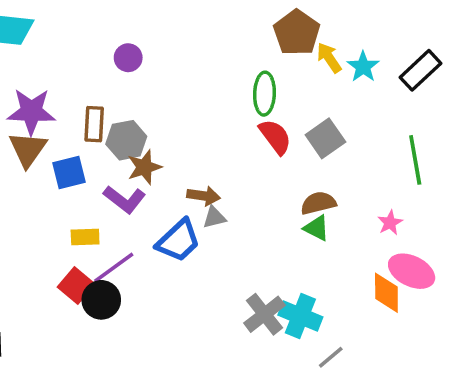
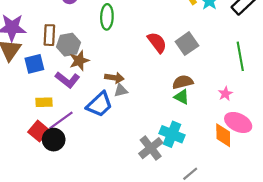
green ellipse: (264, 94) -> (107, 17), moved
cyan cross: (300, 316) -> (172, 134), moved

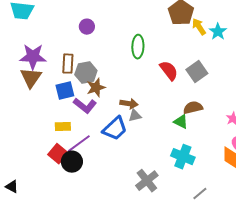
green ellipse: (107, 17) -> (138, 47), moved
blue square: (34, 64) -> (65, 91), moved
green triangle: (182, 97) -> (181, 122), moved
gray cross: (151, 148) -> (147, 181), moved

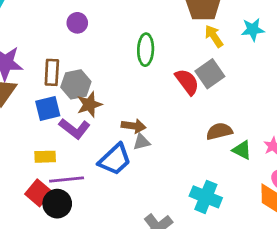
yellow arrow: (199, 27) -> (214, 36), moved
cyan star: (218, 32) -> (253, 30), turned 30
gray square: (197, 72) -> (210, 74), moved
green triangle: (181, 122) -> (242, 150), moved
purple line: (79, 144) -> (67, 179), turned 30

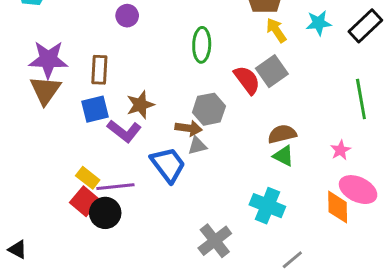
gray hexagon: (76, 84) -> (209, 109), moved
green triangle: (242, 150) -> (284, 156), moved
yellow rectangle: (45, 157) -> (88, 178), moved, turned 40
blue trapezoid: (115, 159) -> (168, 165), turned -84

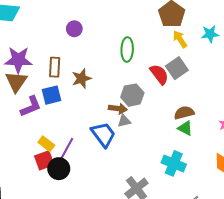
brown star: (140, 105) -> (82, 78), moved
purple L-shape: (124, 131) -> (31, 106), moved, turned -60
purple line: (115, 187) -> (66, 150), turned -55
red square: (85, 201) -> (44, 160), turned 30

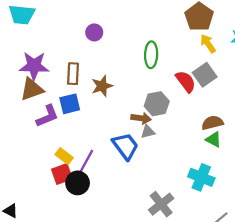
brown triangle: (16, 82) -> (32, 89), turned 35

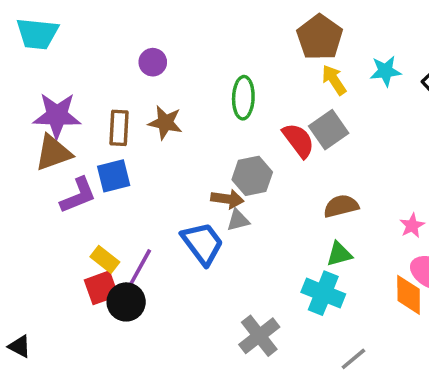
brown star: (102, 86) -> (165, 123), moved, turned 30
green triangle: (214, 139) -> (339, 254), moved, turned -42

